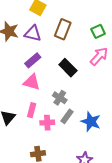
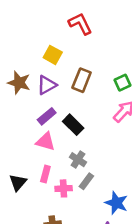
purple triangle: (33, 33) -> (47, 85), turned -42
black rectangle: (68, 68) -> (73, 125), moved
blue star: (91, 122) -> (116, 203), moved

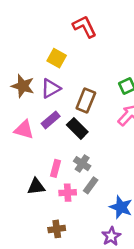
brown rectangle: (82, 80) -> (86, 101), moved
pink triangle: (45, 142) -> (24, 130), moved
pink rectangle: (45, 174) -> (55, 168), moved
black triangle: (18, 182) -> (36, 187), moved, turned 42

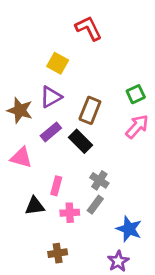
brown star: (23, 86) -> (20, 110), moved
pink triangle: (24, 130) -> (21, 157), moved
gray cross: (82, 164) -> (99, 180), moved

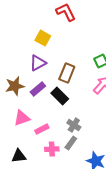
brown star: (20, 110) -> (15, 86), moved, turned -30
pink triangle: (21, 157) -> (22, 118), moved, turned -36
pink rectangle: (56, 186) -> (42, 129), turned 48
black triangle: (35, 206) -> (19, 156), moved

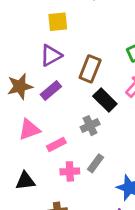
yellow square: (43, 38) -> (58, 22), turned -35
black rectangle: (60, 96) -> (105, 100), moved
gray cross: (74, 125) -> (90, 126), moved, turned 32

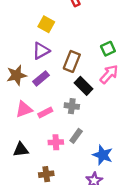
yellow square: (58, 22) -> (46, 24), turned 35
gray cross: (90, 126) -> (72, 106), turned 32
pink rectangle: (56, 144) -> (45, 112), moved

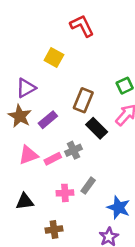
purple triangle: (41, 51) -> (26, 88), moved
brown star: (17, 75) -> (20, 116), turned -30
gray cross: (72, 106) -> (73, 150), moved, turned -32

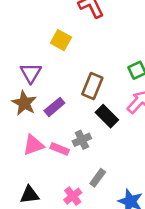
purple triangle: (26, 88) -> (31, 73), turned -30
pink rectangle: (53, 159) -> (60, 149), turned 49
pink cross: (65, 193) -> (73, 196), moved, turned -35

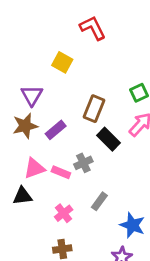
brown star: (24, 103) -> (25, 126), turned 30
black triangle: (29, 195) -> (23, 196), moved
pink cross: (73, 196) -> (64, 213), moved

